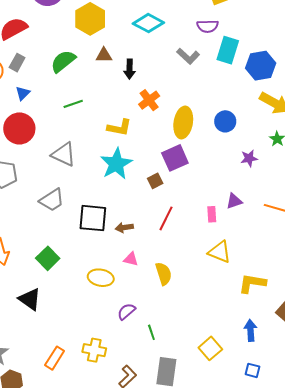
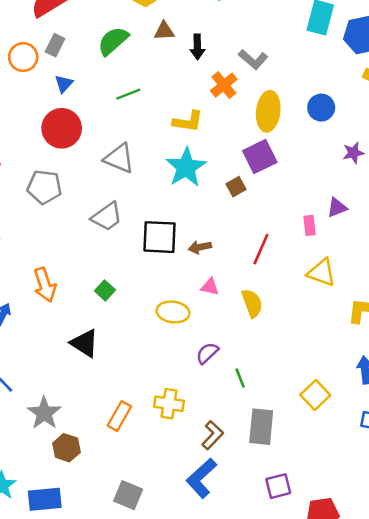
gray L-shape: (188, 56) -> (253, 59), moved
red line: (166, 218) -> (261, 249), moved
green square: (48, 258) -> (105, 290), size x0.7

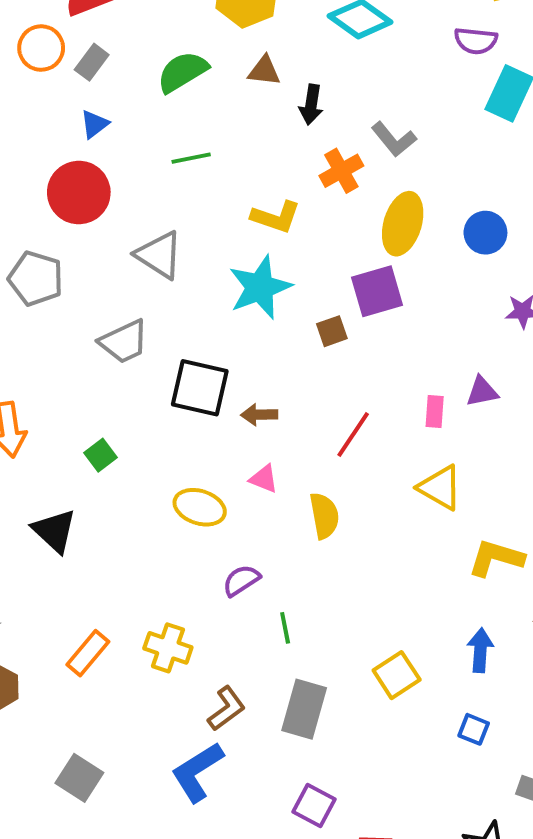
orange circle: (23, 57) -> (41, 48), moved
purple square: (278, 486) -> (314, 805), turned 32

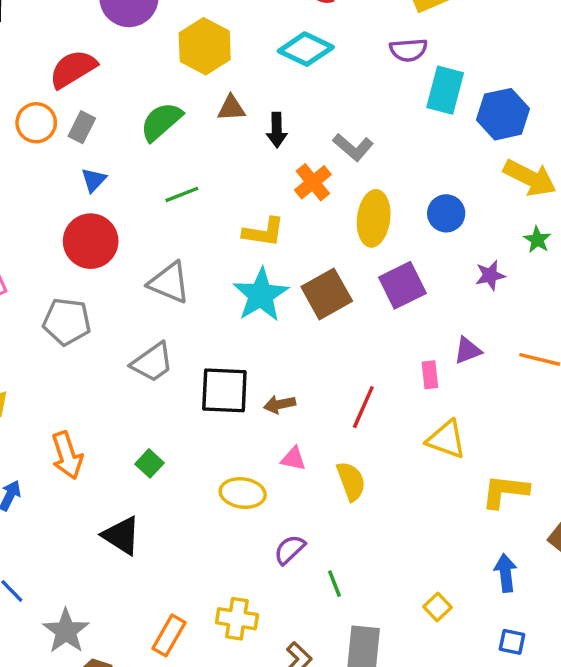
purple square: (377, 291) -> (402, 285), moved
brown square: (332, 331) -> (327, 294), moved, size x1.8
yellow square: (397, 675) -> (437, 607), size x0.7

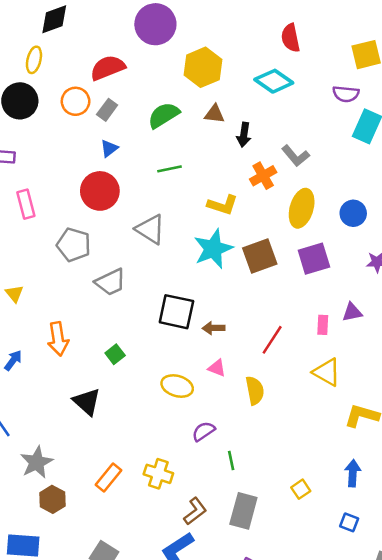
gray trapezoid: (152, 362) -> (110, 282), moved

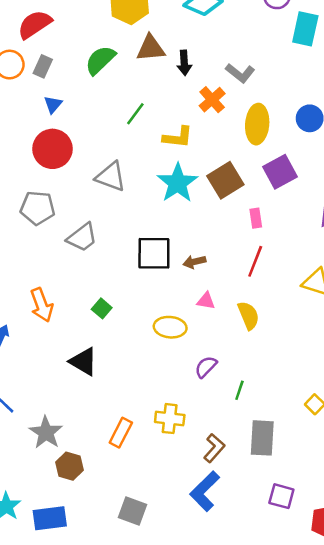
brown triangle: (214, 114) -> (151, 48), size x1.4
green line: (170, 169) -> (135, 114), moved, turned -30
pink rectangle: (323, 325) -> (256, 218), moved
green line: (231, 461) -> (239, 390), turned 42

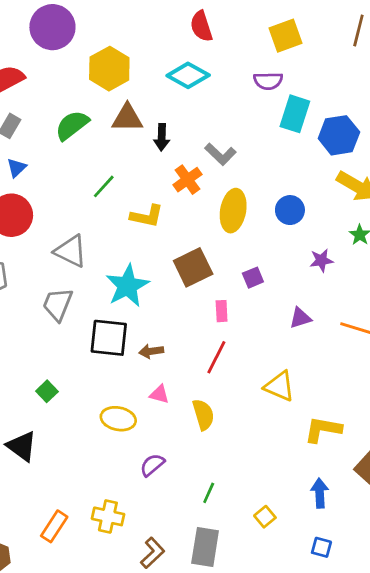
purple square: (280, 172) -> (253, 278), moved, size x0.6
cyan star: (178, 183) -> (127, 286), moved
gray trapezoid: (82, 237) -> (58, 304), moved, turned 144
green line: (239, 390) -> (209, 493), moved

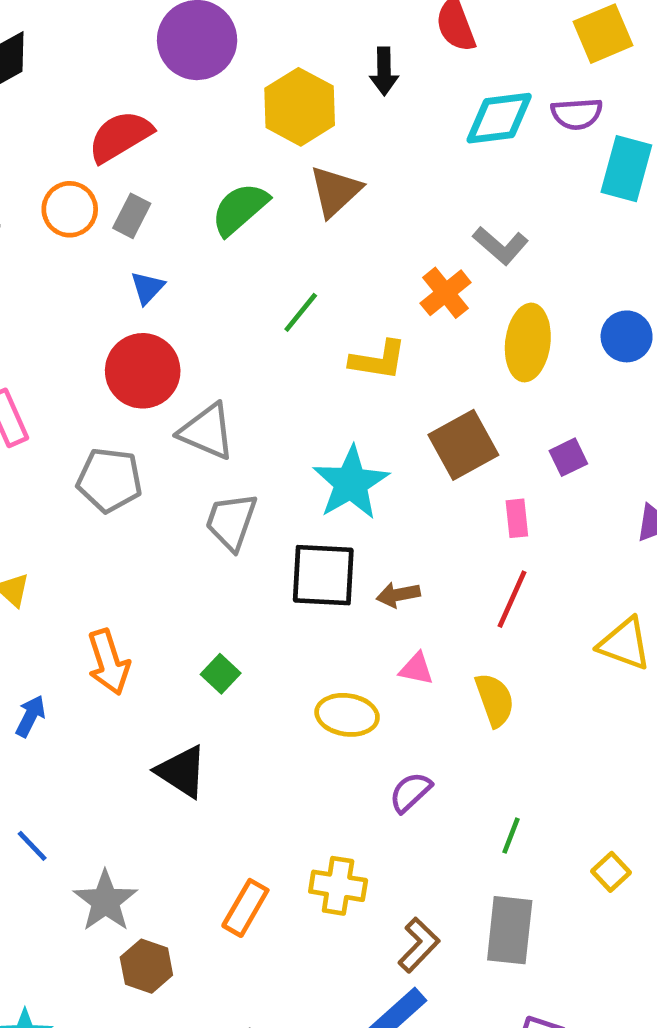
cyan diamond: (188, 75) -> (499, 118), moved, turned -33
brown triangle: (127, 118) -> (335, 191), turned -40
black arrow: (162, 137) -> (384, 71), moved
gray triangle: (71, 251) -> (207, 431), moved

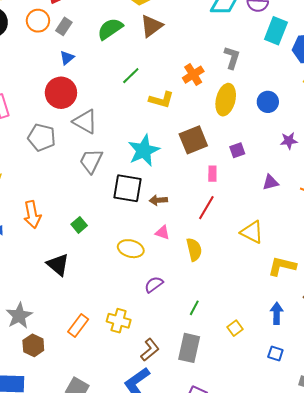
gray L-shape: (501, 246) -> (232, 58), moved, turned -120

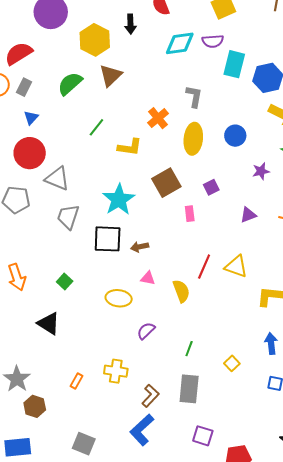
red line: (206, 208) -> (204, 267), moved
orange rectangle: (78, 326) -> (76, 381), size x0.7

